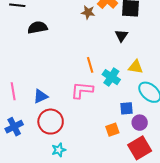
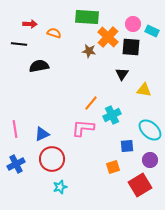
orange line: (90, 65) -> (91, 103), turned 56
yellow triangle: (136, 67) -> (144, 90), moved
cyan cross: (111, 77) -> (112, 115), turned 30
purple circle: (140, 123) -> (150, 160), moved

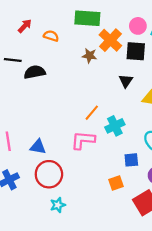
red arrow: (30, 24) -> (25, 26), turned -48
black line: (19, 44) -> (13, 60), moved
blue triangle: (42, 134) -> (38, 147), turned 35

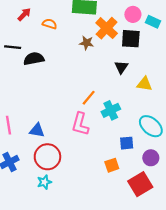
pink L-shape: (83, 140) -> (80, 124), turned -80
cyan star: (58, 205) -> (44, 182), moved

